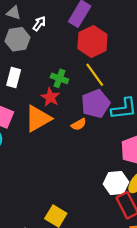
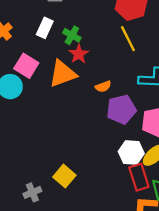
green cross: (59, 78) -> (72, 35), moved
purple pentagon: (96, 104) -> (121, 109), moved

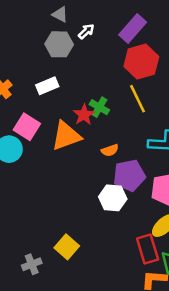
white rectangle: (45, 28) -> (47, 86), turned 42
green cross: (72, 35) -> (99, 107), moved
white hexagon: (131, 153) -> (113, 198), moved

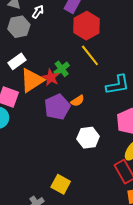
green cross: (99, 107) -> (62, 69), turned 35
orange triangle: (66, 136) -> (32, 80), moved
purple pentagon: (129, 175) -> (57, 107), moved

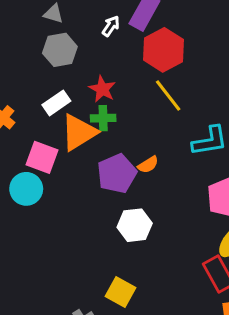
white arrow: (38, 12) -> (111, 26), moved
green cross: (62, 69) -> (103, 118), moved, turned 35
red star: (51, 78) -> (102, 89), moved
white hexagon: (88, 138) -> (135, 225), moved

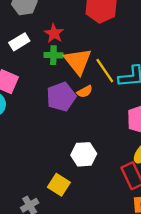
yellow line: (168, 96) -> (105, 71), moved
orange triangle: (79, 132) -> (78, 61), moved, turned -40
white hexagon: (135, 225) -> (84, 154), moved

